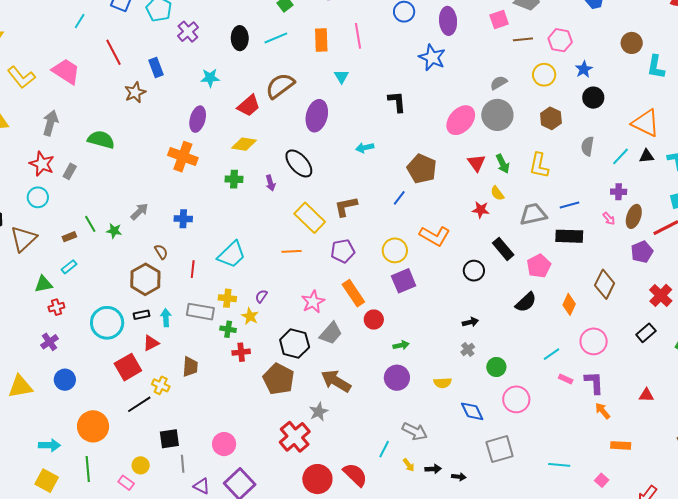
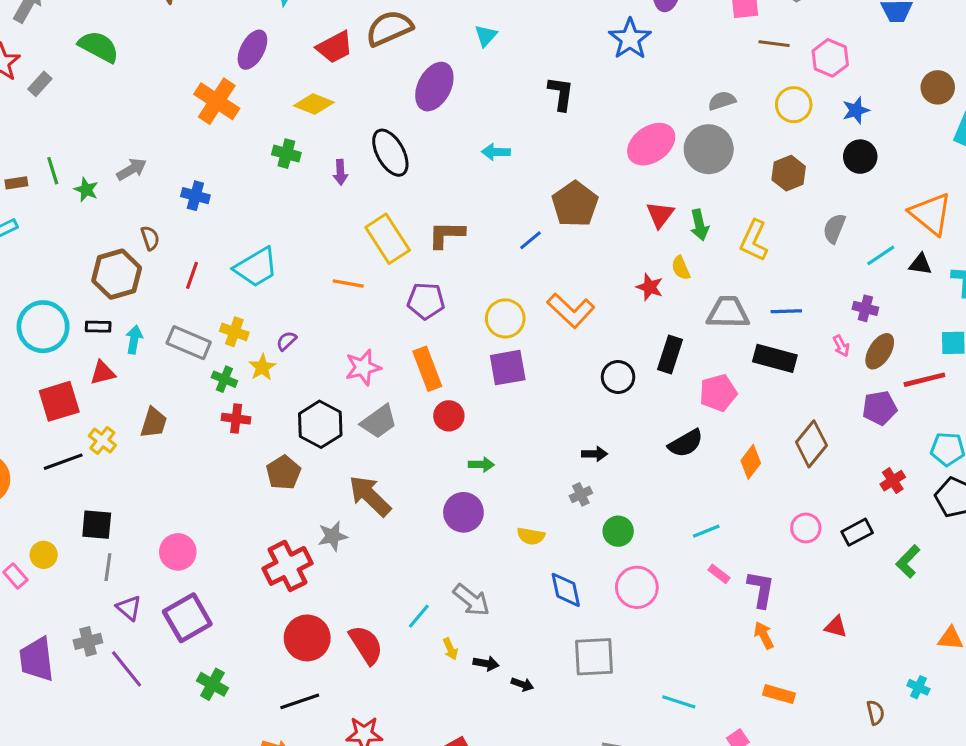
black rectangle: (503, 249) -> (670, 354), turned 45
red cross: (661, 295) -> (893, 481), size x0.7
pink circle: (594, 341) -> (806, 528), moved, size x0.7
brown pentagon: (279, 379) -> (283, 473), size x0.7

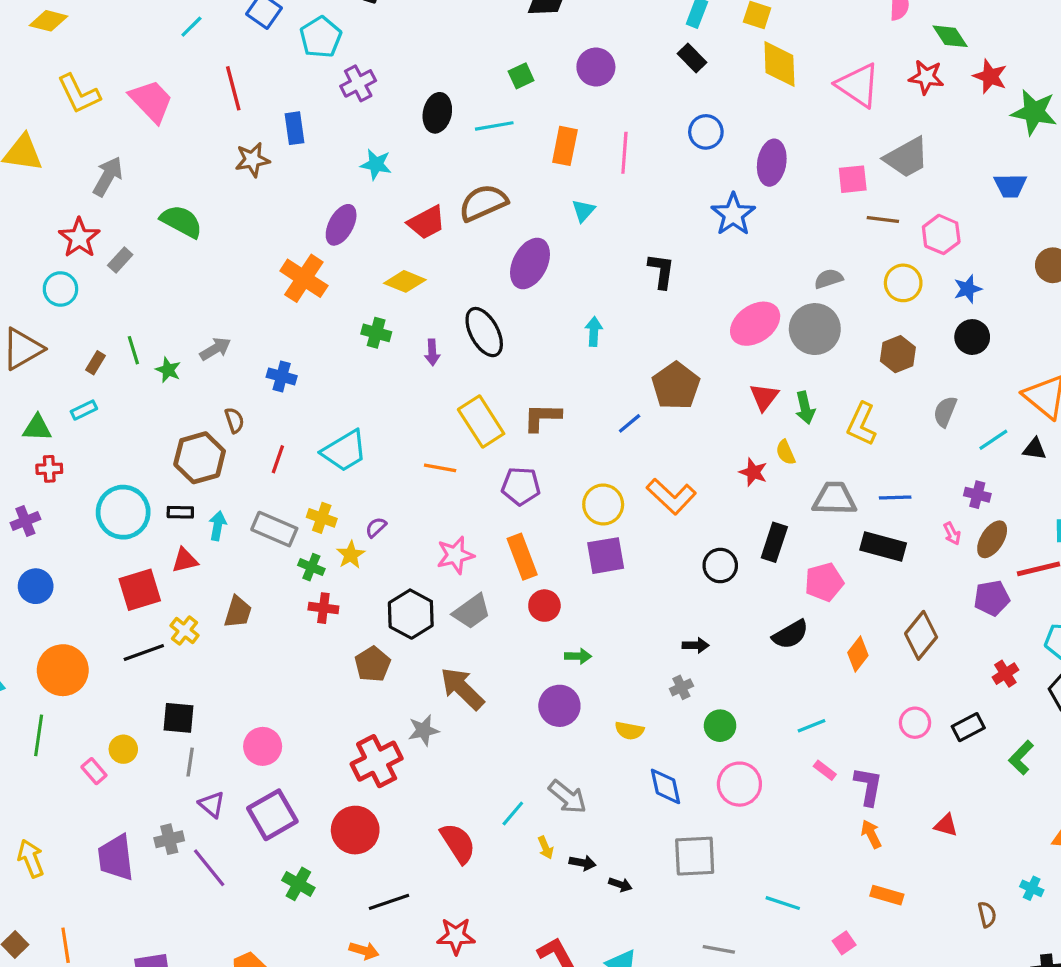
cyan arrow: (496, 152) -> (594, 332), turned 92
brown rectangle: (16, 183) -> (96, 363), turned -50
red circle: (307, 638) -> (355, 830), moved

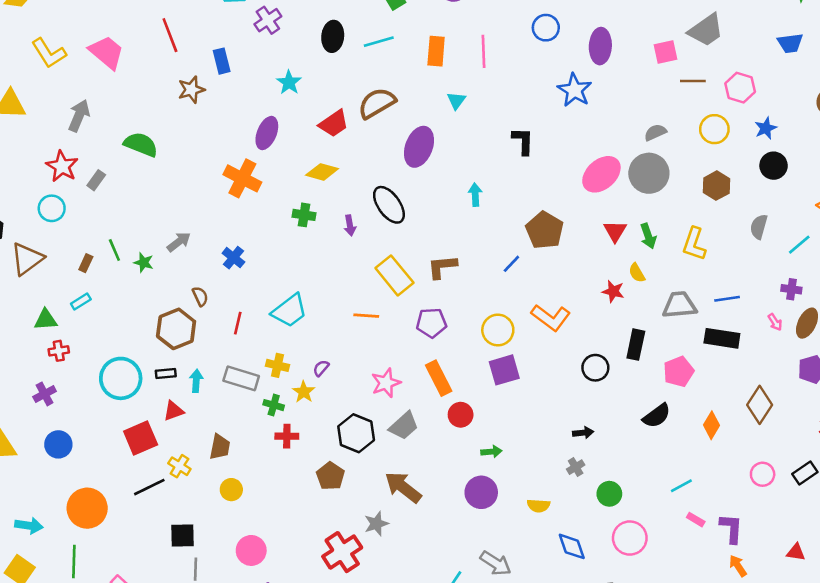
cyan star: (376, 164) -> (289, 82), turned 30
blue cross: (282, 376) -> (233, 258), turned 30
yellow circle: (123, 749) -> (231, 490), moved

